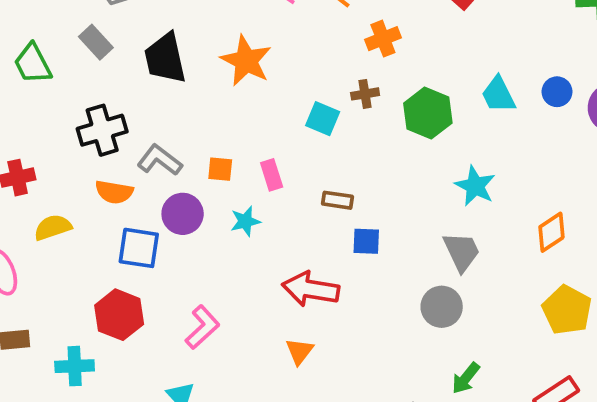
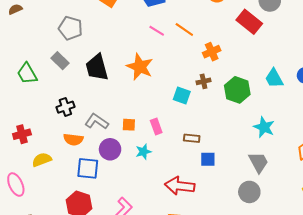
black cross: (102, 130) -> (65, 107), size x0.7

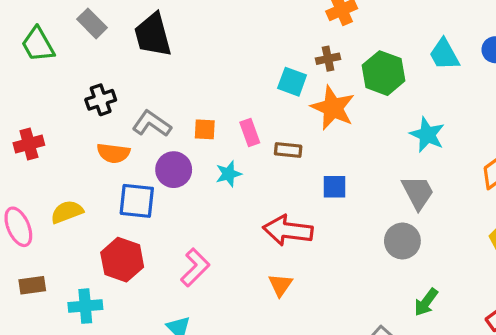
orange star: (140, 67) -> (333, 108), moved
brown rectangle: (192, 138) -> (288, 150), moved
yellow semicircle: (42, 160) -> (67, 212), moved

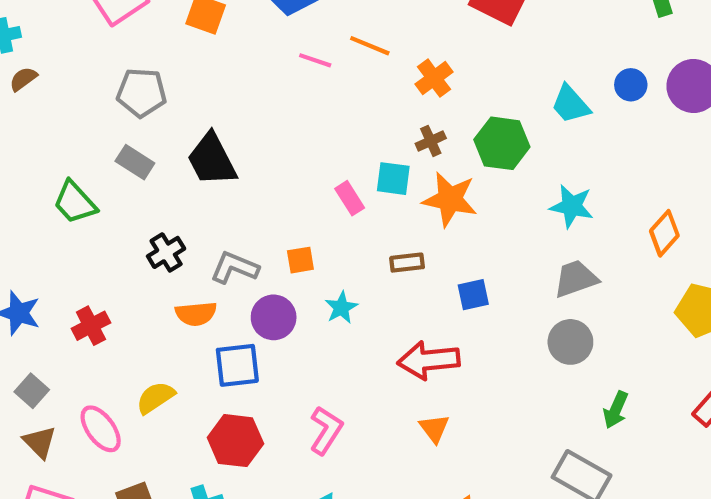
pink rectangle: (250, 132) -> (350, 198), moved
gray trapezoid: (418, 192) -> (576, 279), turned -69

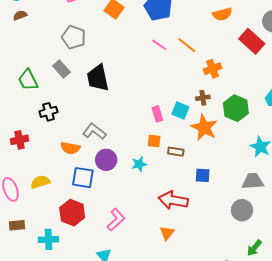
black cross: (166, 252) -> (48, 112), moved
orange square: (300, 260) -> (154, 141), moved

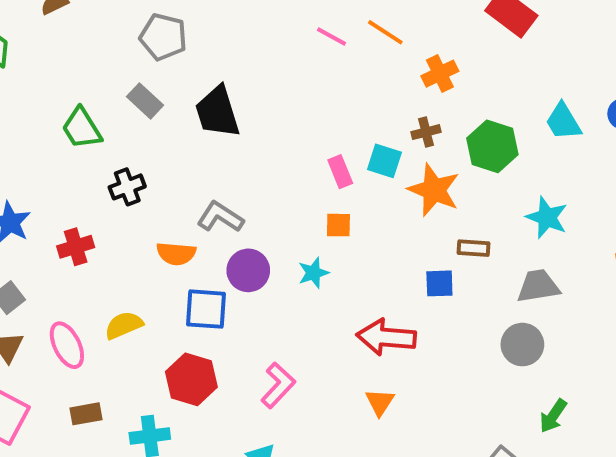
brown rectangle: (176, 152) -> (474, 248), moved

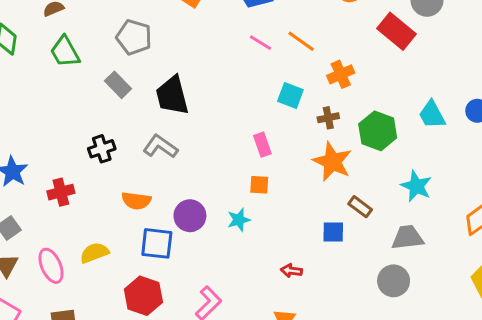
green trapezoid: (82, 128) -> (65, 52), moved
cyan square: (384, 161) -> (290, 95), moved
gray L-shape: (220, 217) -> (160, 147), moved
brown rectangle: (474, 248) -> (360, 207), turned 30
red arrow: (386, 337) -> (291, 271), size x0.5

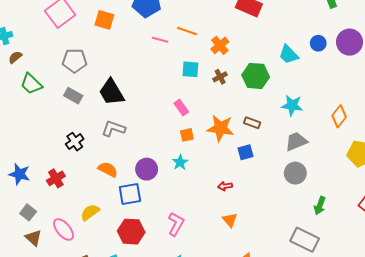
orange star: (332, 162) -> (220, 128), moved
orange semicircle: (136, 201) -> (108, 169), turned -144
brown rectangle: (360, 207) -> (252, 123), moved

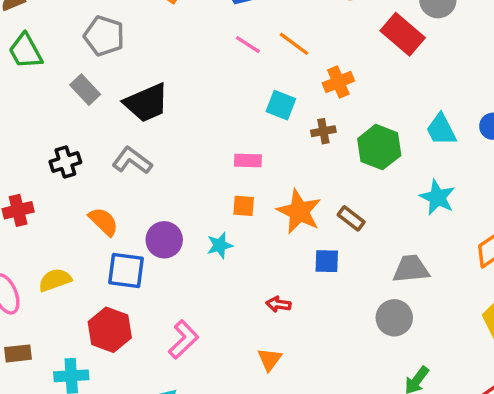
black trapezoid: (111, 92) -> (146, 103), turned -100
cyan star: (292, 105) -> (437, 197), moved
pink rectangle: (181, 108) -> (248, 160), turned -70

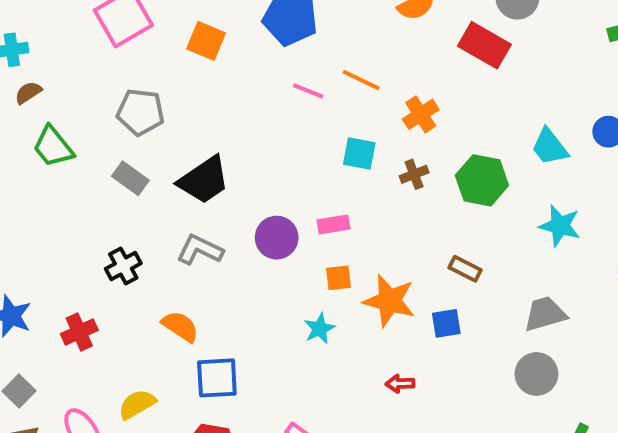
orange star: (299, 212) -> (389, 301), moved
purple circle: (164, 240) -> (277, 238), moved

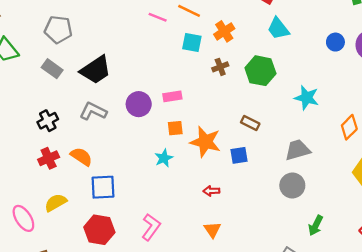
cyan trapezoid: (550, 147) -> (278, 29), moved
cyan square: (359, 154) -> (192, 43), moved
red cross: (79, 332) -> (49, 158), moved

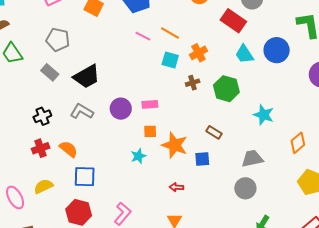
blue circle: (335, 42) -> (277, 50), moved, size x1.6

